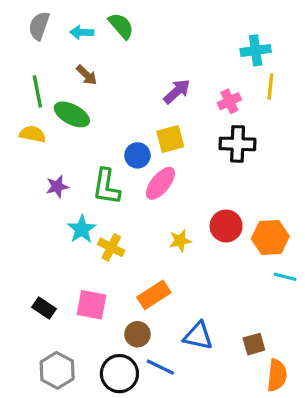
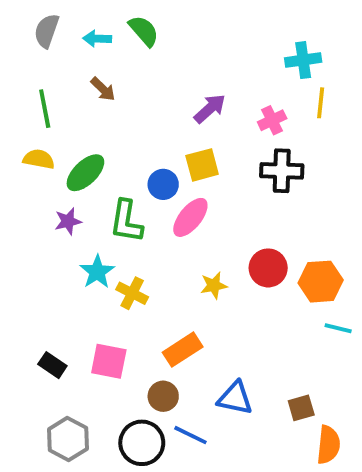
green ellipse: (72, 114) -> (85, 173), moved, turned -72

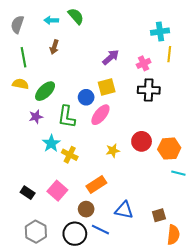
gray semicircle: (47, 31) -> (17, 24), moved
brown arrow: (103, 89) -> (54, 47), turned 64
pink square: (109, 361) -> (57, 191), turned 30

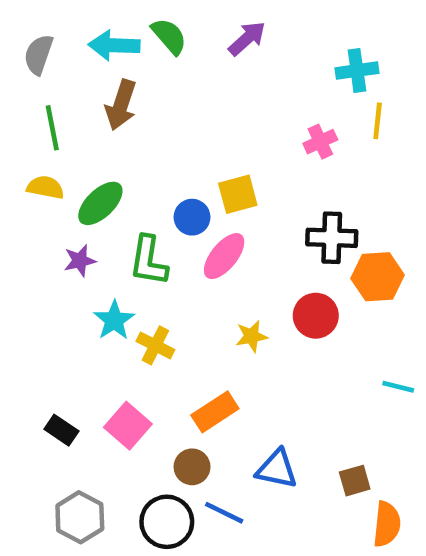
cyan arrow: (51, 20) -> (114, 45), size x1.5
brown arrow: (54, 47) -> (121, 105), size x1.5
purple arrow: (111, 57) -> (247, 38), moved
black cross: (149, 90) -> (332, 238), moved
orange hexagon: (169, 149) -> (378, 277), moved

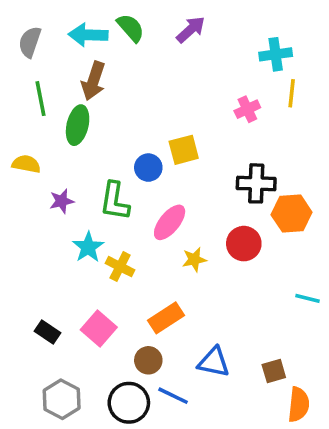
yellow semicircle: (45, 187) -> (26, 164), moved
green ellipse: (100, 203) -> (78, 125), moved, turned -33
pink ellipse: (224, 256) -> (170, 222), moved

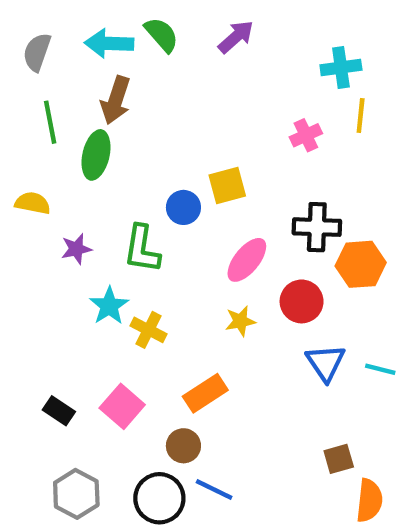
pink ellipse: (170, 222) -> (247, 260), moved
blue triangle: (214, 362) -> (326, 363), moved, turned 44

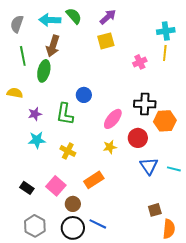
cyan cross: (341, 67) -> (166, 31), moved
yellow square: (227, 186) -> (106, 41), moved
cyan star: (109, 306) -> (37, 140), moved, turned 30
brown circle: (183, 446) -> (73, 204), moved

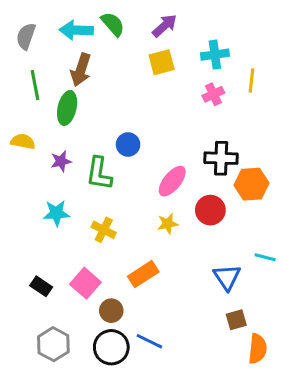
cyan cross: (166, 31) -> (215, 55), moved
purple star: (35, 114) -> (61, 161), moved
blue triangle: (149, 166) -> (227, 277), moved

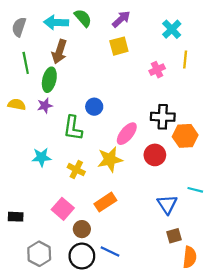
cyan cross: (215, 55) -> (172, 29), moved, turned -36
purple star: (61, 161) -> (45, 106), moved
yellow star: (168, 224) -> (110, 159), moved, size x1.6
black rectangle: (41, 286) -> (16, 217), moved, turned -32

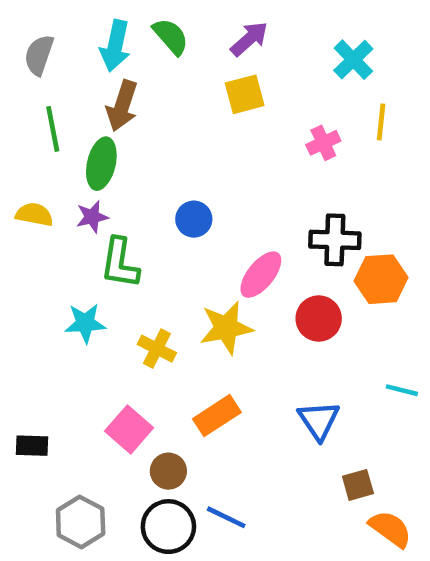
cyan arrow: (56, 22) -> (115, 46), turned -80
green L-shape: (73, 128) -> (120, 263), moved
blue triangle: (167, 204) -> (319, 420), moved
orange semicircle: (190, 257) -> (390, 529), turned -60

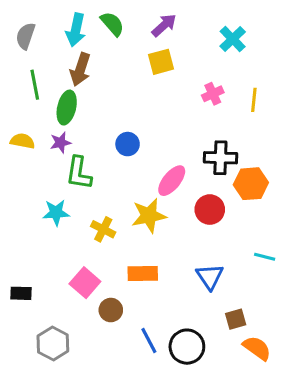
yellow line: (381, 122) -> (254, 100), moved
orange rectangle: (217, 416) -> (143, 273), turned 32
blue line: (226, 517) -> (149, 340), turned 36
black circle: (168, 527) -> (187, 347), moved

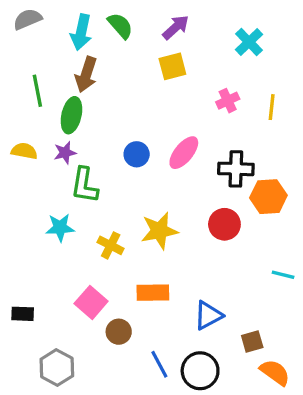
gray semicircle: (26, 36) -> (28, 19), moved, turned 48
pink ellipse: (172, 181) -> (184, 153), moved
blue triangle: (210, 277) -> (208, 315), moved, turned 36

